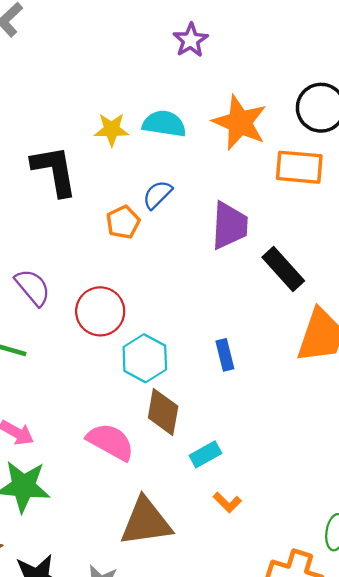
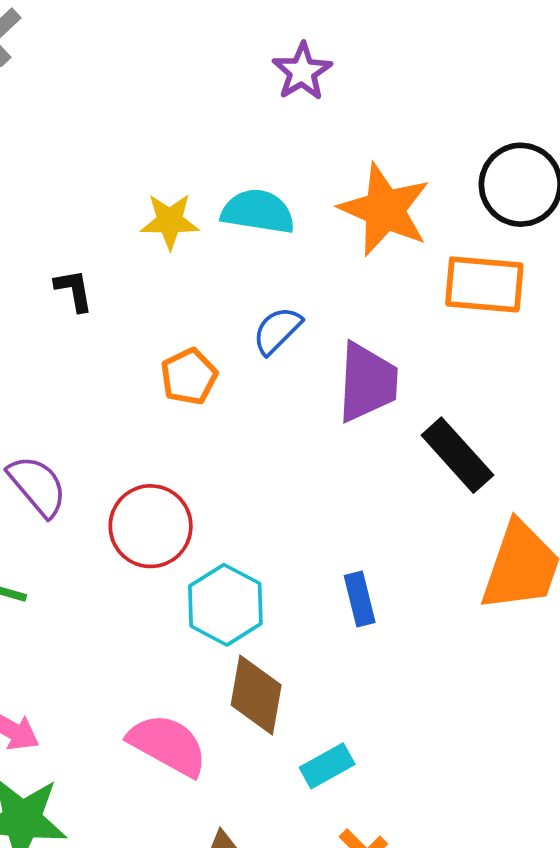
black L-shape: (54, 171) -> (74, 290), size x0.5
blue semicircle: (157, 195) -> (277, 331), moved

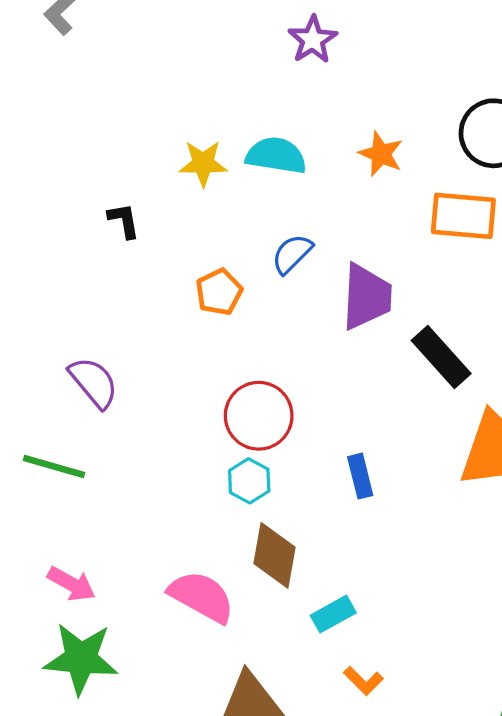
orange star: (385, 210) -> (381, 154), size x0.6
red circle: (151, 526) -> (259, 416), moved
cyan hexagon: (225, 605) -> (249, 481), size x0.7

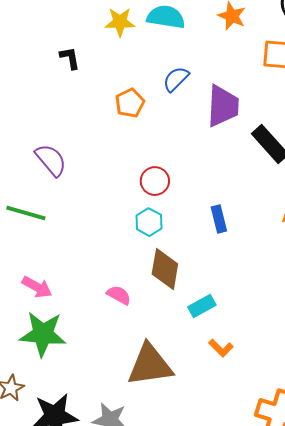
red circle: (259, 416) -> (155, 181), size x0.7
pink semicircle: (202, 597) -> (119, 295), size x0.6

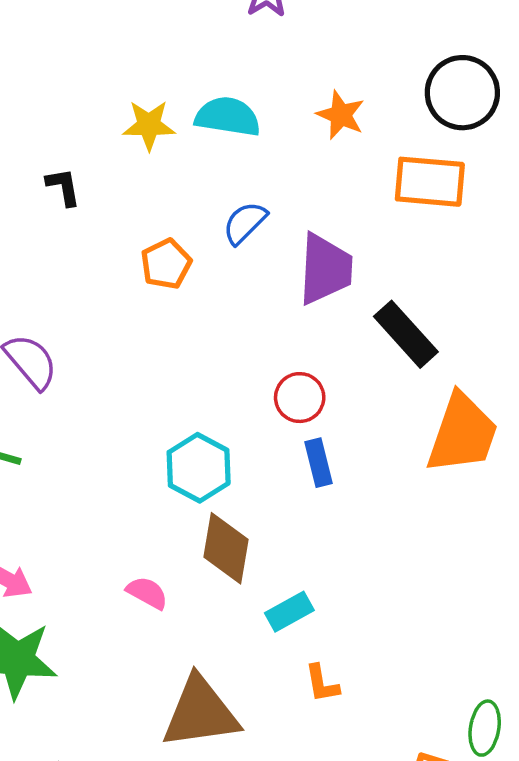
red circle: (155, 181) -> (300, 398), moved
cyan hexagon: (149, 222) -> (199, 468), size x1.4
orange L-shape: (221, 348) -> (322, 684), turned 35

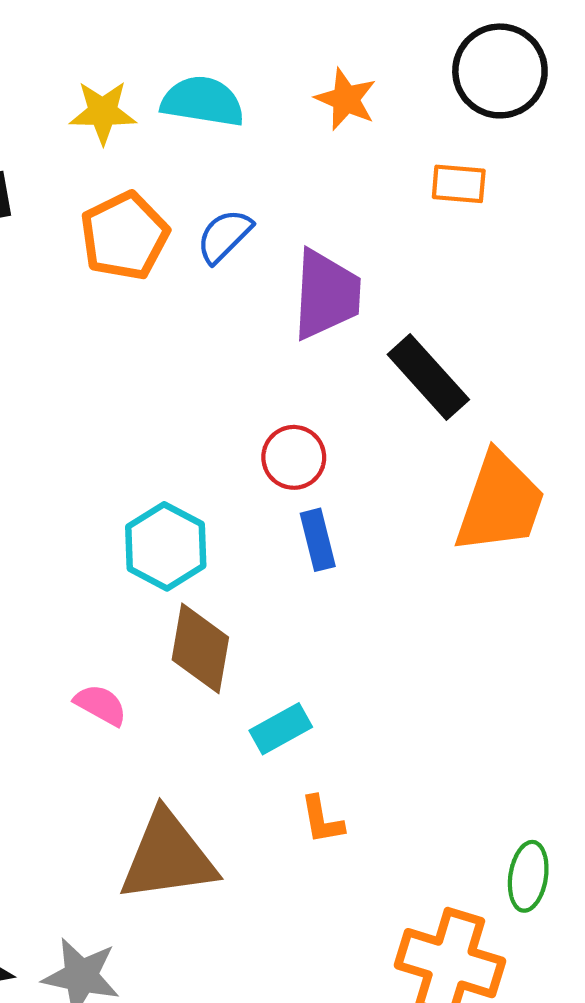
orange rectangle: (430, 182) -> (459, 184), size x0.6
orange pentagon: (166, 264) -> (124, 236), moved, size x1.4

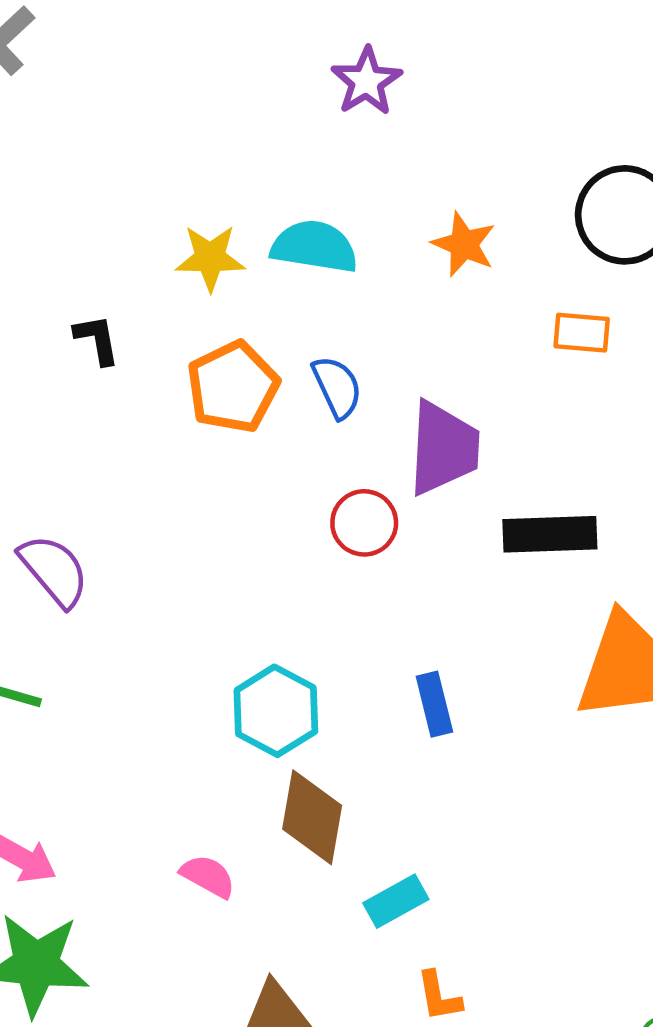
blue semicircle: (224, 236) -> (337, 387), turned 110
black rectangle: (428, 377) -> (550, 534), turned -50
red circle: (294, 457) -> (364, 523), moved

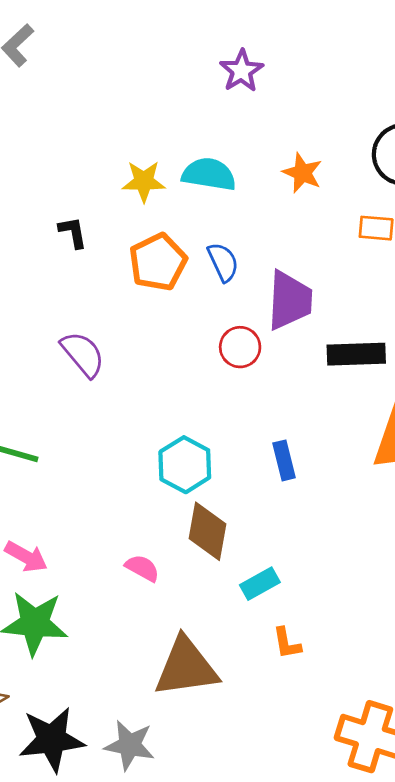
purple semicircle: (54, 570) -> (83, 354), moved

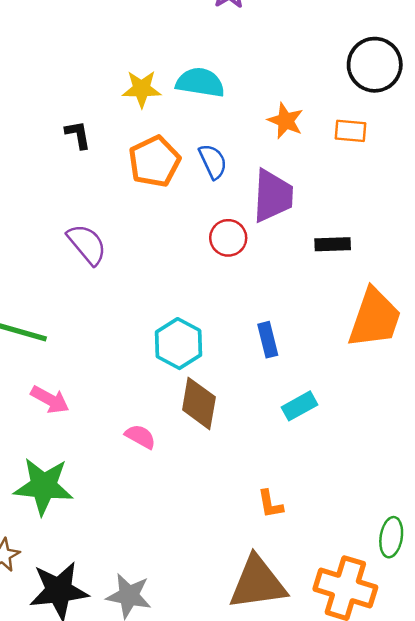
orange star: (302, 173) -> (286, 121), moved
black rectangle: (356, 354) -> (333, 244), size x0.7
pink arrow: (26, 557) -> (50, 400), moved
cyan rectangle: (260, 584) -> (300, 406), moved
brown triangle: (186, 667) -> (257, 583), moved

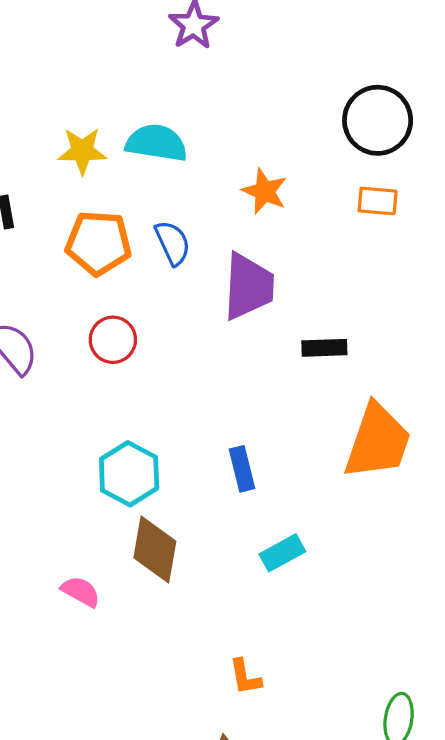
orange rectangle: (350, 131) -> (378, 201), moved
orange pentagon: (154, 161) -> (98, 243), turned 30
red circle: (228, 238) -> (113, 340), moved

